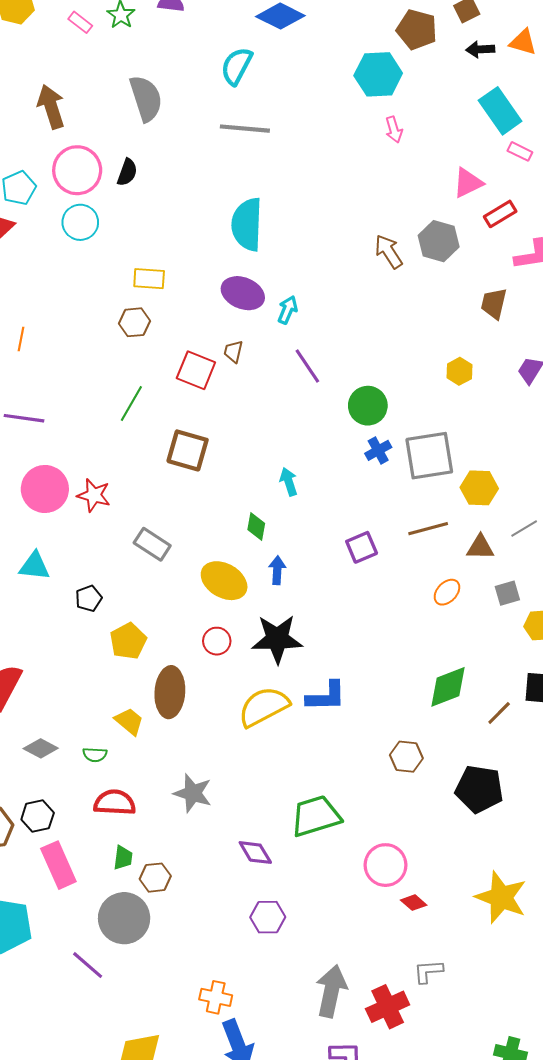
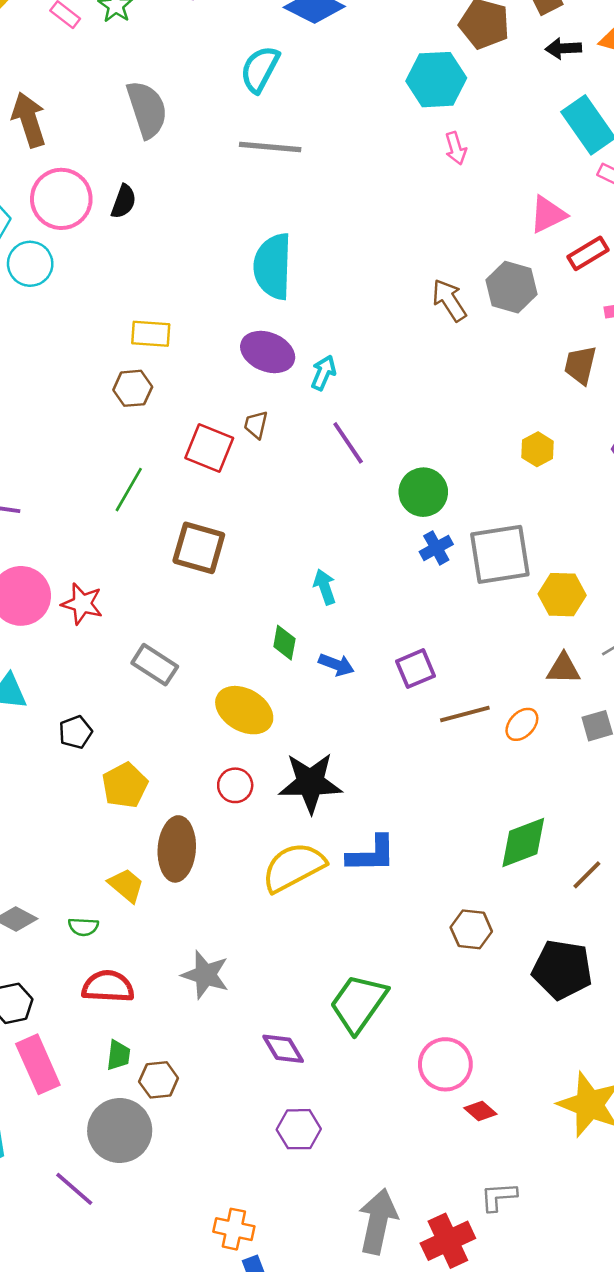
cyan circle: (80, 222) -> (30, 264), moved
brown line: (428, 529) -> (465, 714), moved
blue arrow: (277, 570) -> (336, 665), moved, turned 108
green trapezoid: (316, 816) -> (358, 1003), turned -38

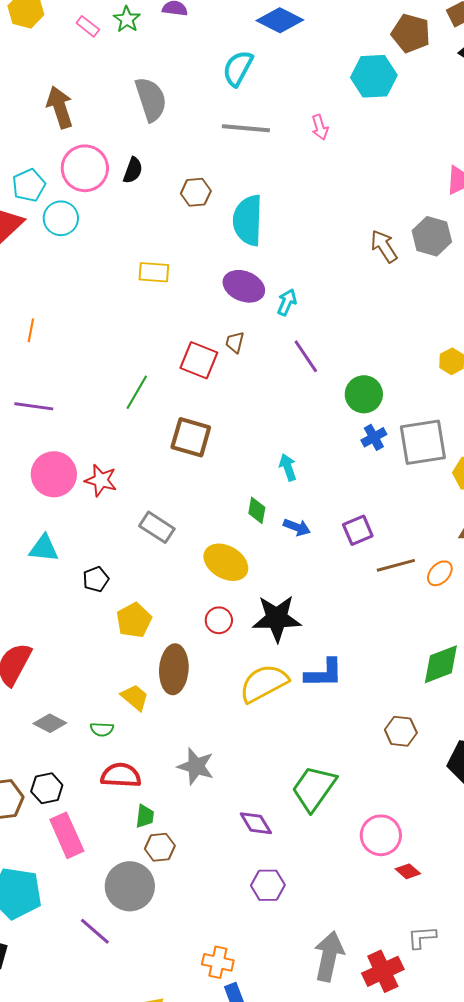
pink arrow: (456, 148) -> (320, 127), moved
brown hexagon: (133, 388) -> (196, 192), moved
green trapezoid: (118, 1055) -> (145, 816), moved

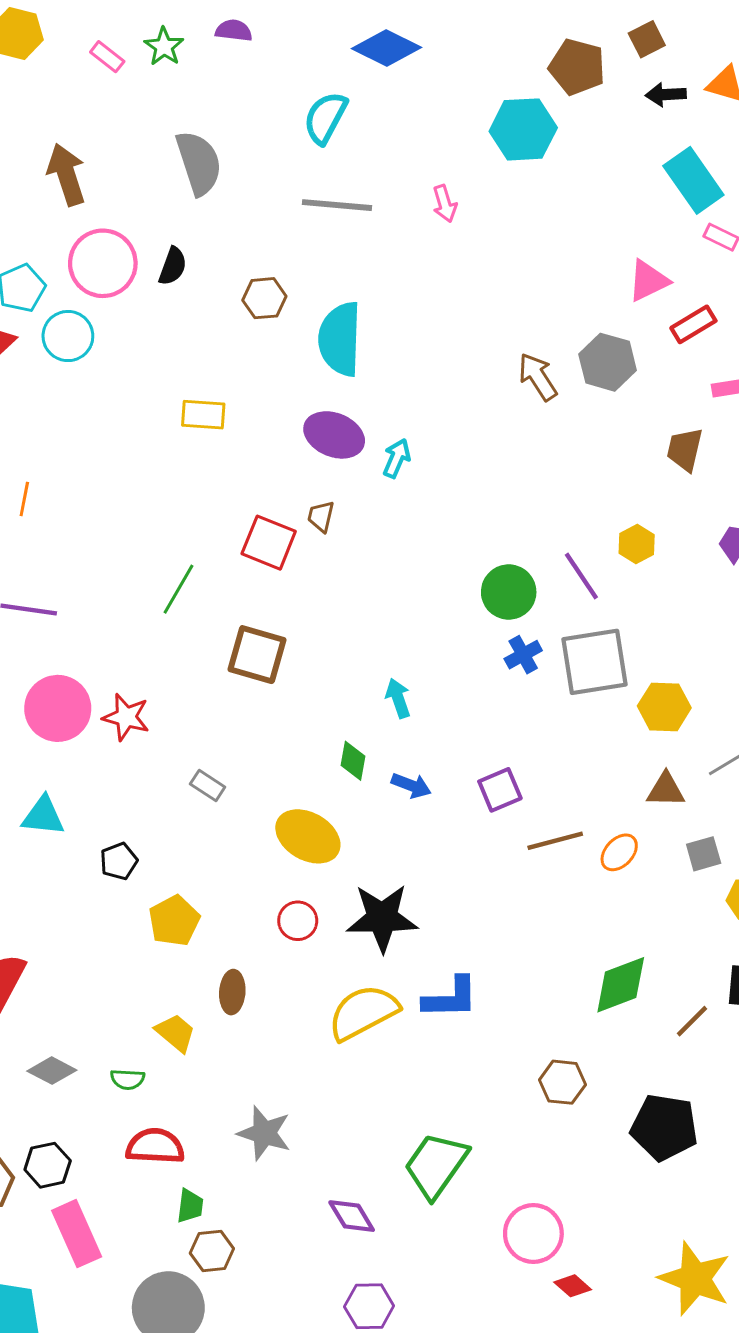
purple line: (306, 356) -> (581, 576), moved
gray rectangle: (157, 527) -> (208, 785), size x0.7
brown ellipse: (174, 669) -> (232, 992), size x0.6

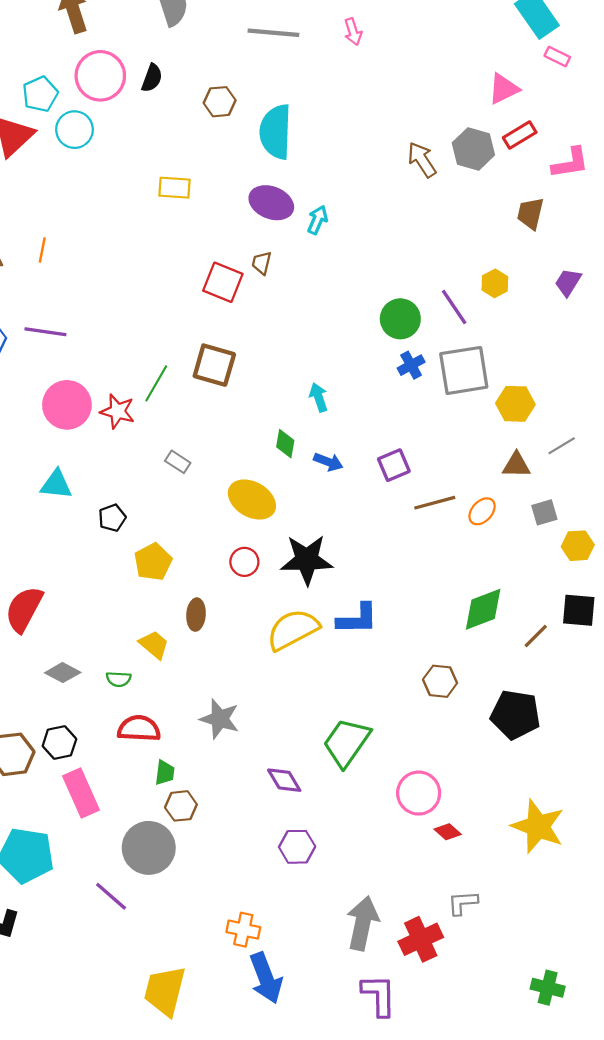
red rectangle: (693, 324) -> (520, 135), moved
green line: (178, 589) -> (156, 383), moved

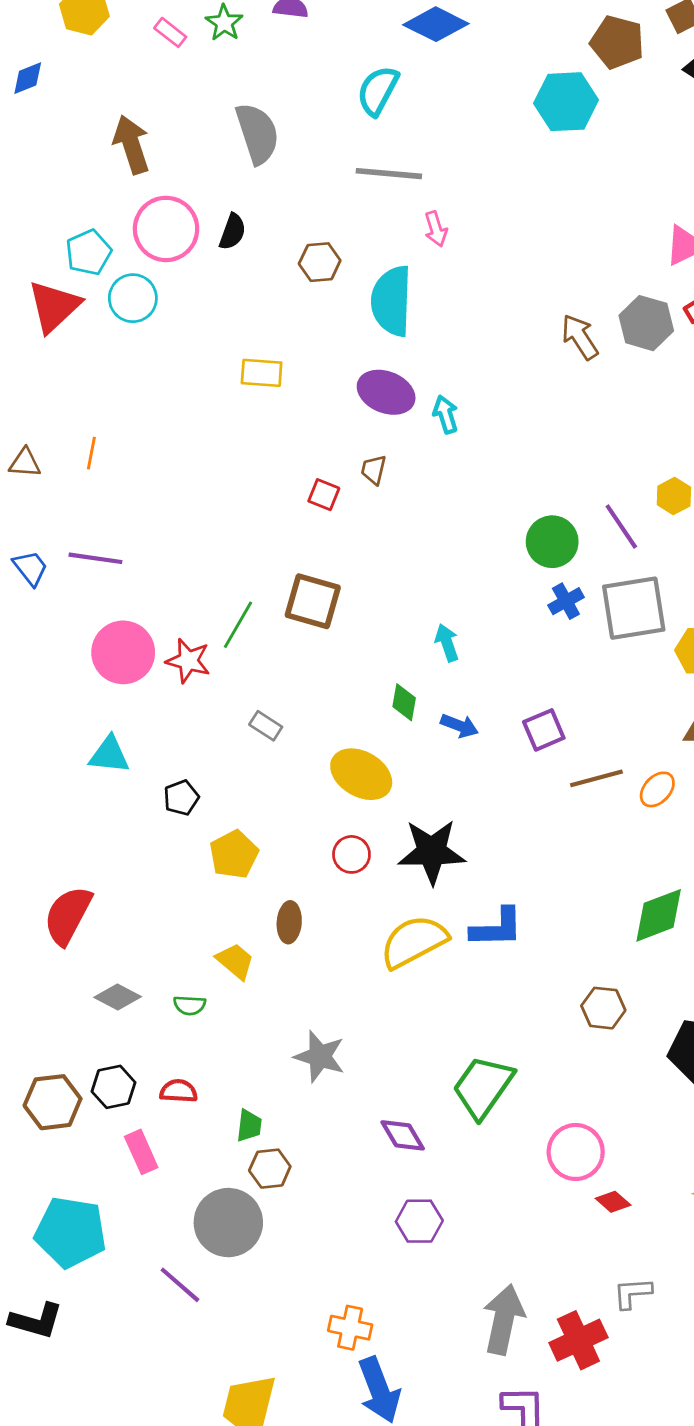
pink arrow: (353, 32) -> (436, 229), moved
cyan arrow: (318, 220) -> (446, 414), turned -40
red square: (223, 282) -> (324, 495), size x0.6
red semicircle: (139, 729) -> (179, 1091), moved, size x0.7
pink rectangle: (81, 793) -> (141, 1152), size x0.7

